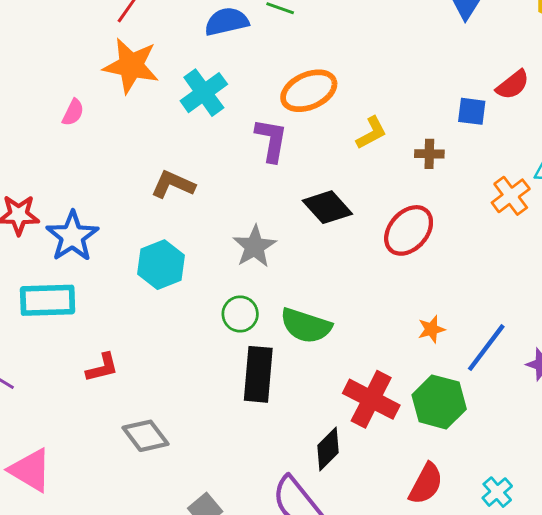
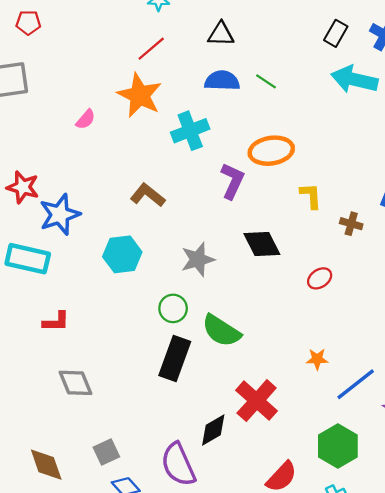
yellow L-shape: (371, 133) -> (311, 196), turned -80
red ellipse: (409, 230) -> (320, 278), size x0.6
green hexagon: (439, 402) -> (338, 446), moved

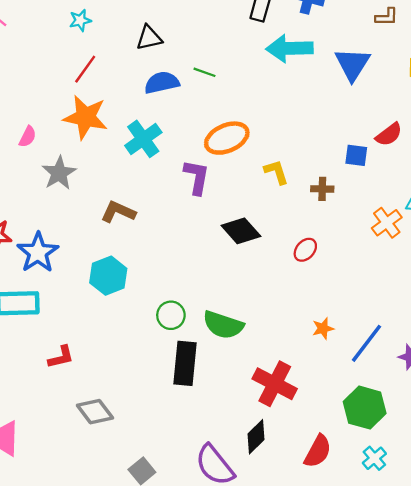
pink semicircle: (86, 119) -> (28, 137), moved
gray star: (198, 259) -> (59, 173), moved
black diamond: (213, 430) -> (256, 437), moved

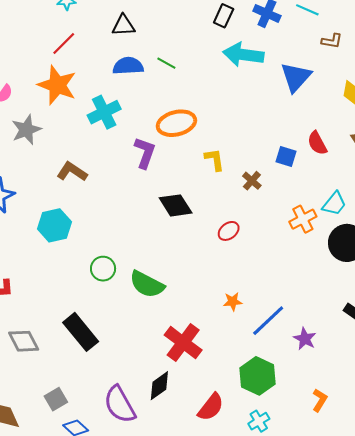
red semicircle: (389, 134) -> (317, 143), turned 90
brown cross: (322, 189) -> (252, 181), turned 30
black rectangle: (185, 363) -> (81, 332), moved, turned -54

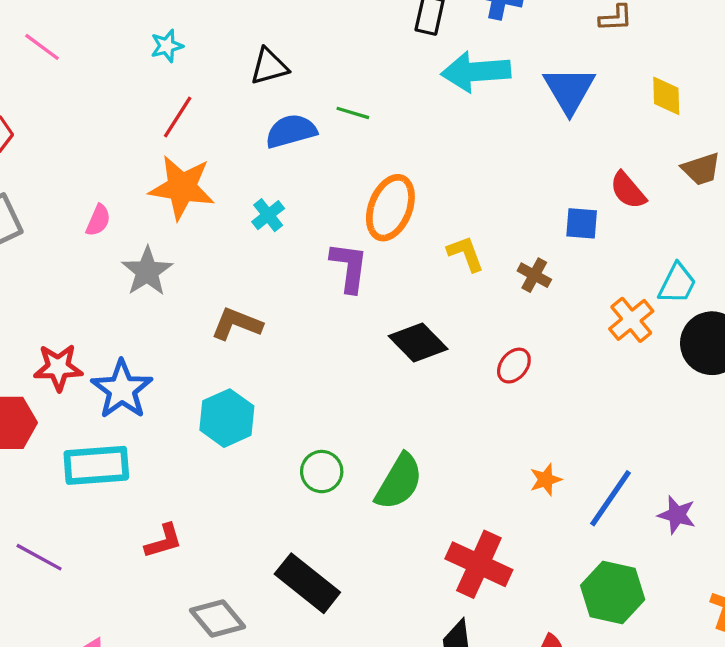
cyan cross: (104, 112) -> (268, 215), size x0.6
orange ellipse: (176, 123) -> (390, 208), turned -42
green semicircle: (147, 284) -> (399, 482), turned -75

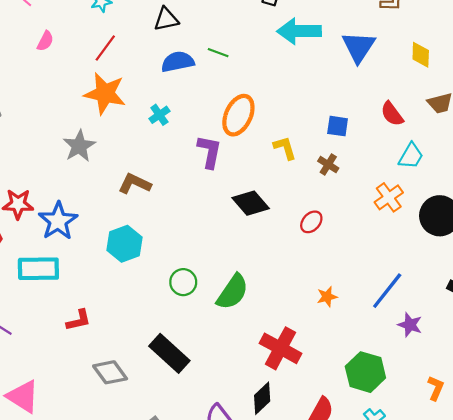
pink semicircle: (98, 220) -> (45, 41), moved
blue square: (582, 223) -> (338, 126), moved
cyan trapezoid: (677, 284) -> (411, 156), moved
blue line: (611, 498) -> (387, 291), moved

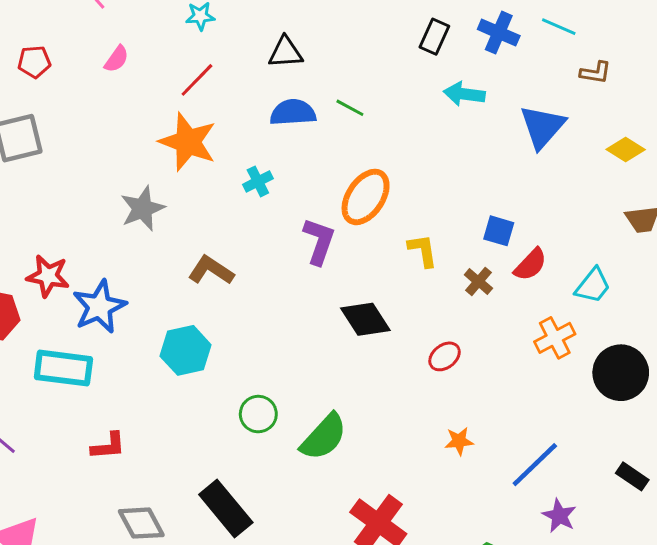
cyan arrow: (299, 31) -> (464, 94), size x0.7
yellow diamond: (421, 55) -> (626, 149), turned -68
red semicircle: (392, 114) -> (530, 265), moved, turned -108
orange star: (327, 297) -> (459, 441), moved

